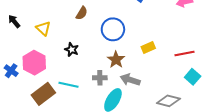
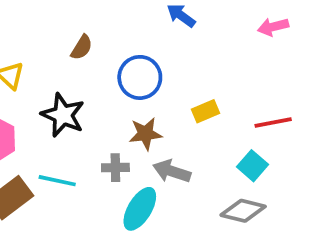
black star: (72, 50) -> (63, 115), size x1.6
brown star: (116, 60) -> (145, 134), turned 30
cyan square: (193, 77) -> (252, 166), moved

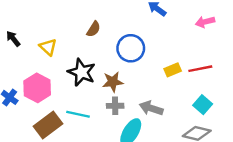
pink arrow: (273, 27) -> (205, 22), moved
red line: (273, 123) -> (200, 69), moved
brown star: (145, 134) -> (113, 82), moved

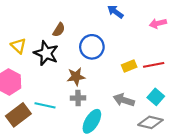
black star: (82, 72) -> (46, 53), moved
gray arrow: (151, 108) -> (124, 100), moved

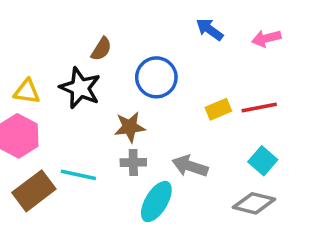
blue arrow: (115, 12) -> (210, 29), moved
yellow triangle: (18, 46) -> (27, 92), moved, turned -35
gray arrow: (124, 100) -> (190, 166), moved

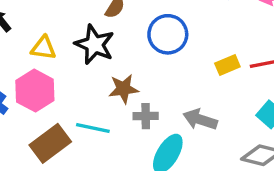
brown star: (130, 127) -> (124, 89), moved

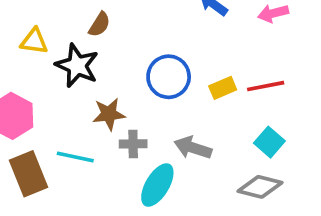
blue circle: (168, 34) -> (169, 77), moved
yellow triangle: (43, 48) -> (34, 41), moved
brown rectangle: (50, 143) -> (29, 174), turned -75

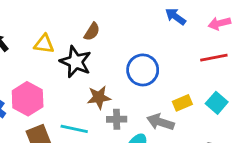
red line: (266, 86) -> (214, 58), moved
yellow rectangle: (223, 88) -> (182, 103), moved
cyan square: (269, 142) -> (217, 103), moved

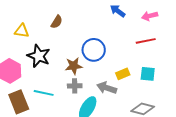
black star: (76, 62) -> (39, 56), moved
brown star: (99, 97) -> (74, 66), moved
cyan square: (217, 103) -> (148, 74), turned -35

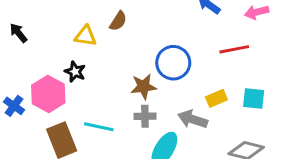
yellow triangle: (22, 31) -> (85, 36), moved
red line: (146, 41) -> (234, 49), moved
black star: (39, 56) -> (75, 72), moved, size x0.6

